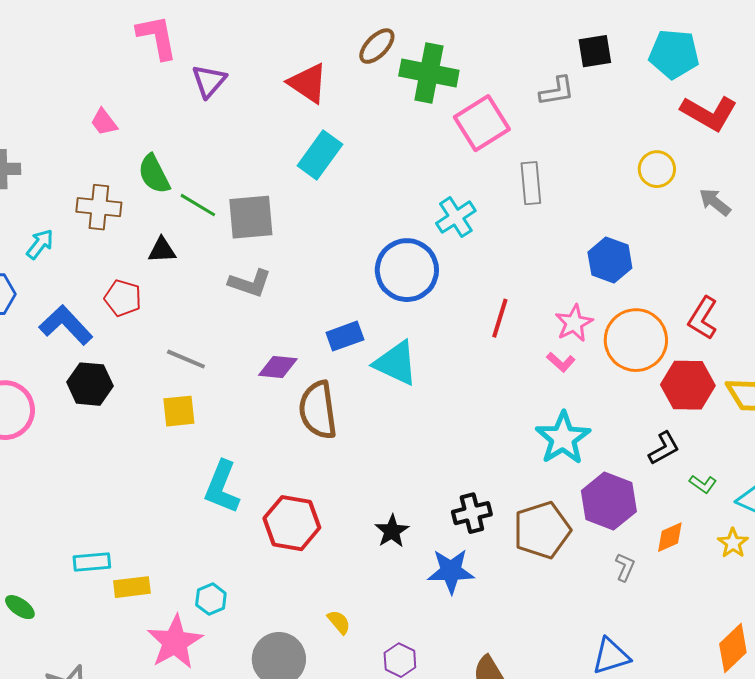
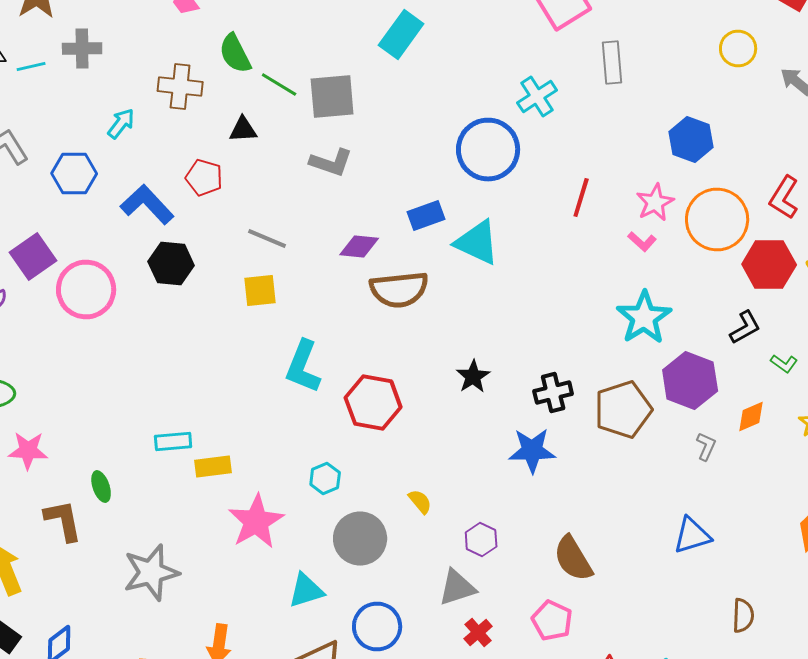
brown semicircle: (318, 410) -> (399, 290), turned -88
black star: (392, 531) -> (473, 376), moved
cyan hexagon: (211, 599) -> (325, 478), moved
green ellipse: (20, 607) -> (101, 486), turned 36

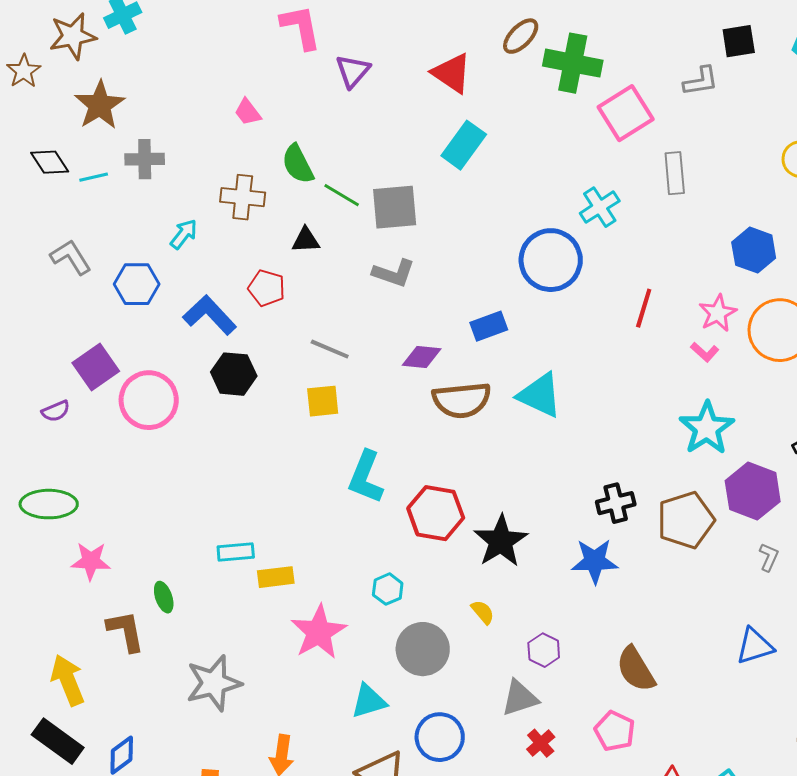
cyan triangle: (477, 242) -> (540, 395), moved
black star: (473, 376) -> (501, 541), moved, size x1.6

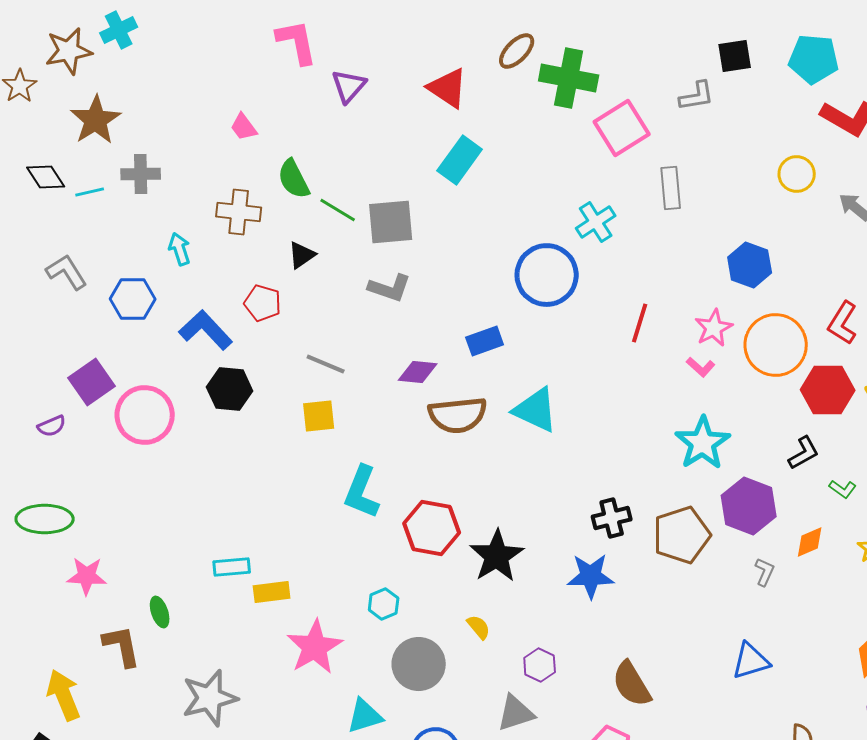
cyan arrow: (184, 234) -> (180, 249), turned -56
black triangle: (306, 240) -> (302, 255), turned -32

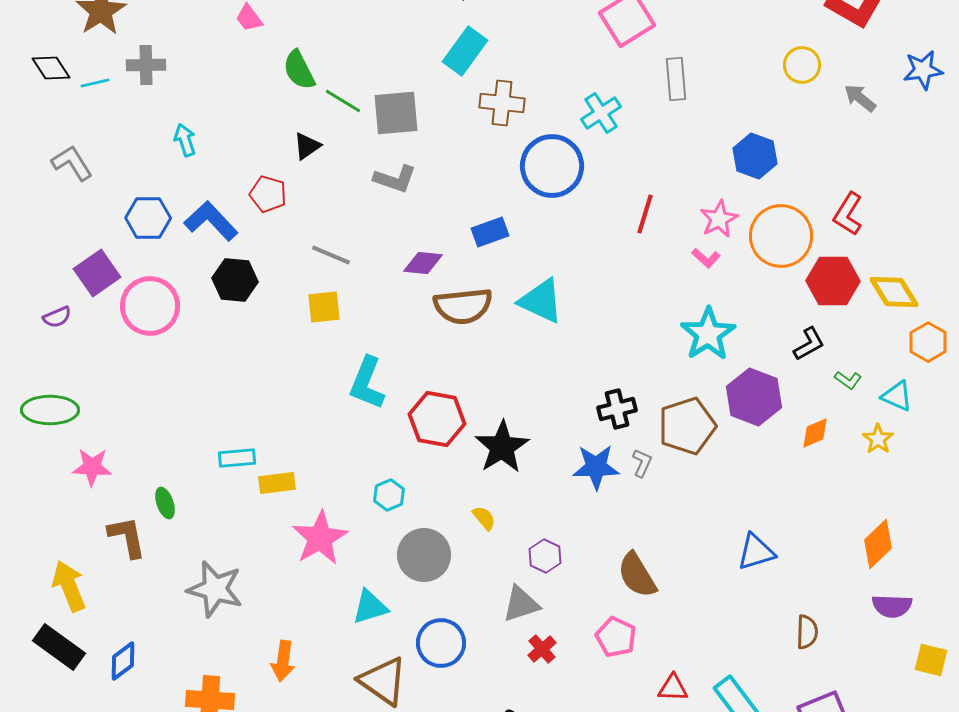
brown cross: (239, 212) -> (502, 103), moved
blue hexagon: (133, 299) -> (148, 218), moved
gray L-shape: (765, 572) -> (642, 463), moved
gray star: (210, 698) -> (215, 589), turned 30

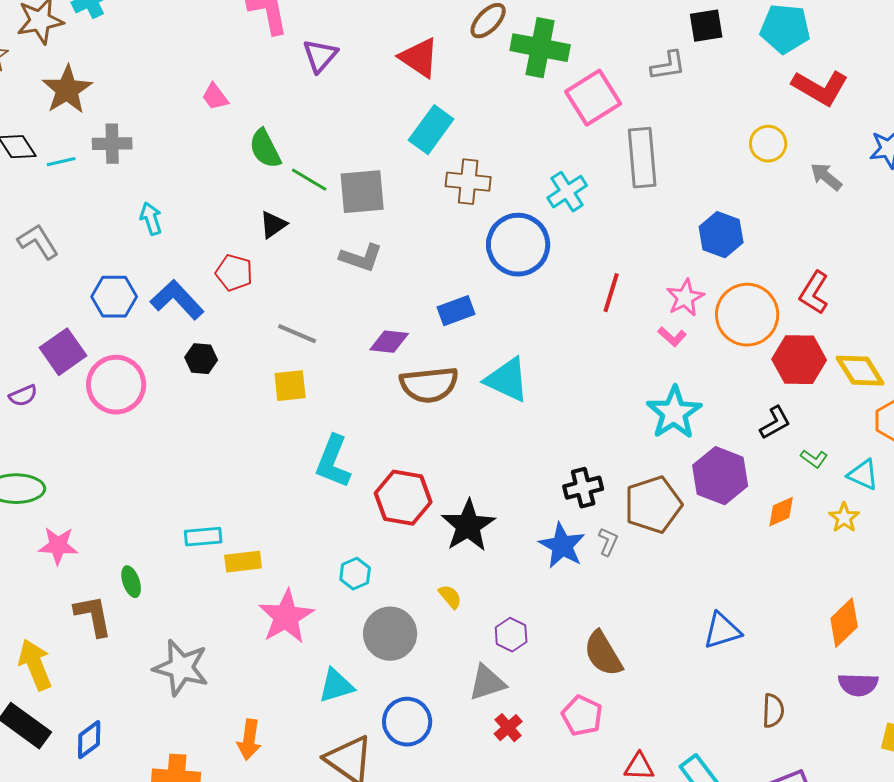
gray rectangle: (676, 79) -> (642, 158), size x1.4
black hexagon: (235, 280) -> (201, 359), size x0.7
blue star: (596, 467) -> (562, 546), turned 30

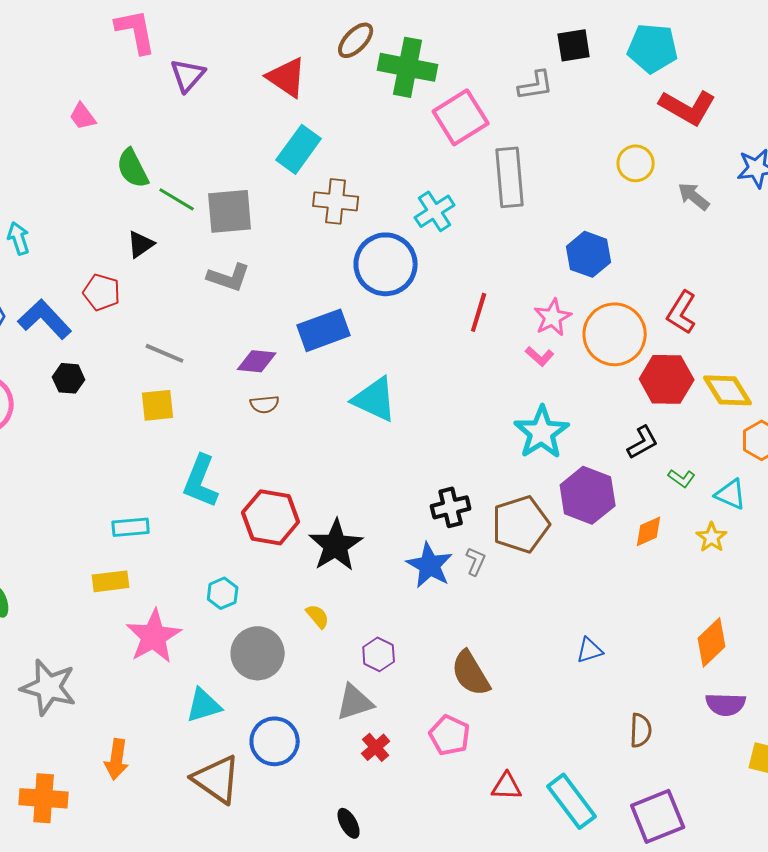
blue rectangle: (456, 311) -> (324, 330), size x1.4
brown semicircle: (429, 385) -> (265, 404), moved, size x0.5
cyan rectangle: (203, 537) -> (131, 527), moved
blue triangle: (722, 631) -> (590, 650), size x0.7

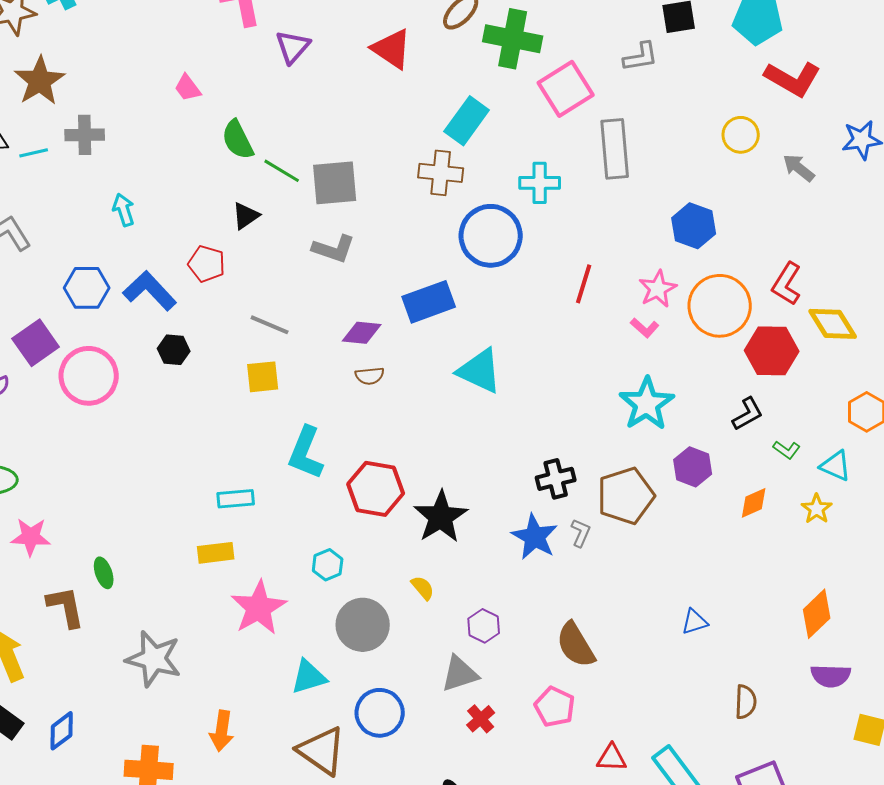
cyan rectangle: (299, 149) -> (467, 121), moved
cyan cross: (435, 211) -> (540, 183), turned 33
yellow diamond: (728, 390) -> (833, 324), moved
purple hexagon: (588, 495) -> (693, 467), size x0.7

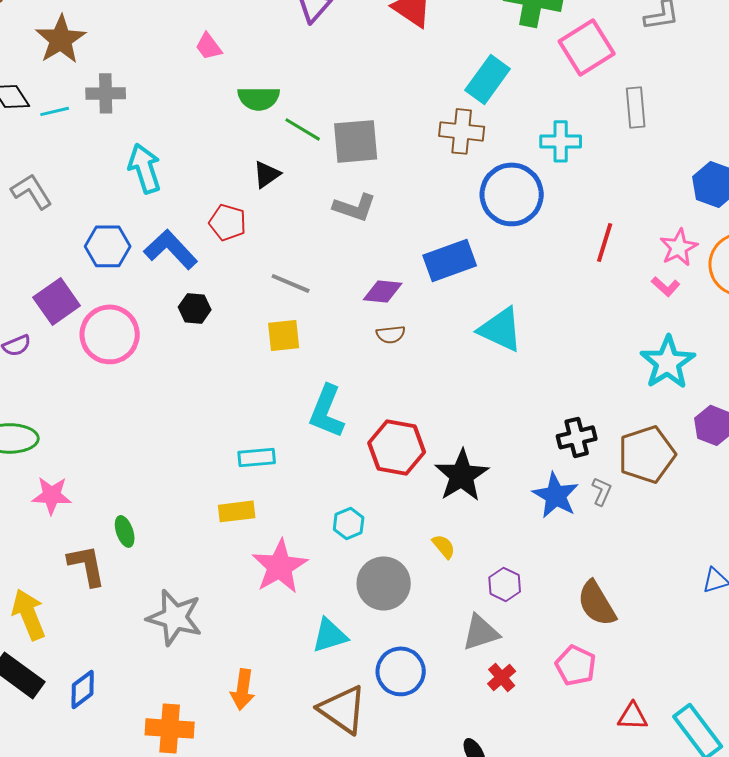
green semicircle: (238, 140) -> (259, 98), turned -63
gray rectangle: (615, 149) -> (636, 107), size x0.7
cyan arrow: (124, 210) -> (145, 168), size x1.5

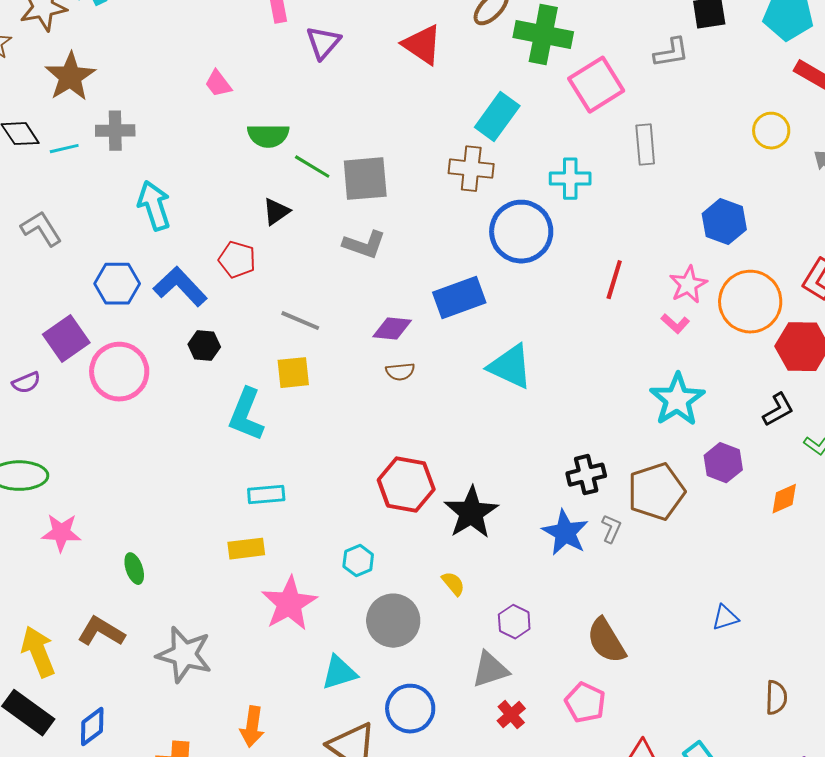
cyan L-shape: (327, 411) -> (246, 415), moved
brown L-shape: (87, 565) -> (101, 632), moved, turned -48

